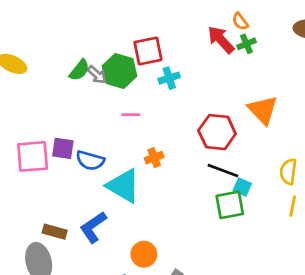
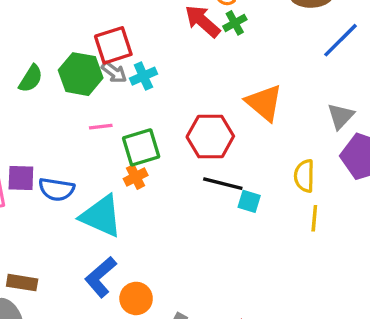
gray arrow: (97, 75) -> (114, 72), moved
green square: (230, 205) -> (141, 147), moved
blue L-shape: (93, 227) -> (101, 277), moved

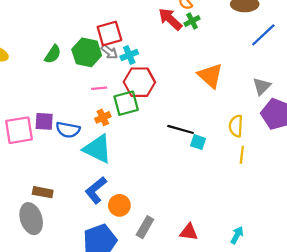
red hexagon: (210, 137) -> (139, 82), moved
orange cross: (136, 177) -> (103, 117), moved

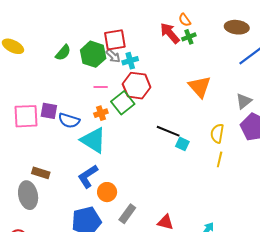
green square: (126, 103) -> (123, 103), turned -30

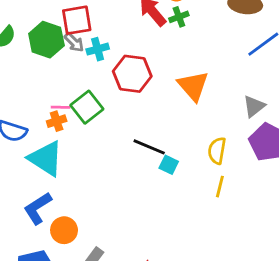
red hexagon: (137, 86) -> (132, 74), moved
pink line: (101, 87) -> (61, 107), moved

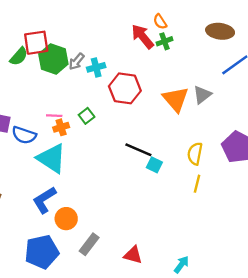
red square: (77, 20) -> (36, 43), moved
gray arrow: (74, 42) -> (77, 61), turned 84
gray triangle: (254, 106) -> (202, 95), moved
pink line: (61, 107) -> (54, 116), moved
green square: (87, 107) -> (87, 116), size x0.6

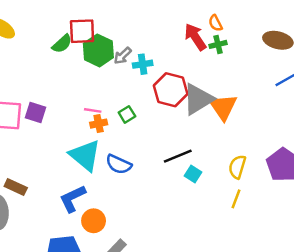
gray triangle: (202, 95) -> (198, 99), moved, size x1.6
blue semicircle: (24, 135) -> (119, 164), moved
black line: (138, 150) -> (178, 156), turned -52

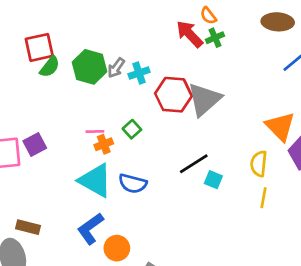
red square: (82, 31) -> (39, 47), moved
orange triangle: (223, 107) -> (280, 126), moved
purple square: (35, 113) -> (35, 145), turned -35

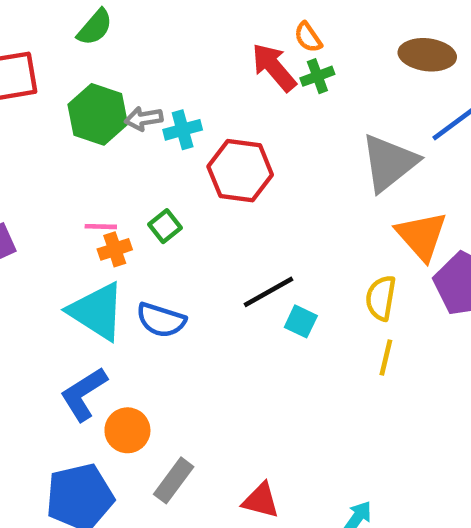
green semicircle: (50, 67) -> (95, 27), moved
gray arrow: (116, 68) -> (144, 119), turned 42
gray triangle: (204, 99) -> (389, 163), moved

